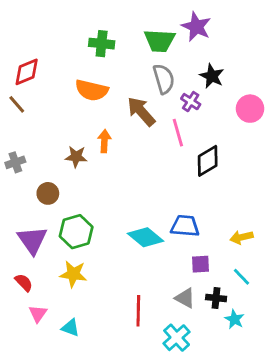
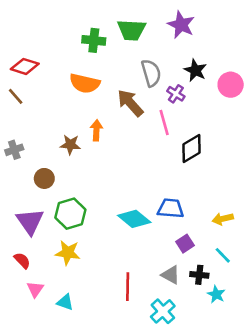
green trapezoid: (160, 41) -> (132, 30), moved
red diamond: (27, 72) -> (25, 66), turned 40
pink circle: (250, 109) -> (231, 85), moved
purple square: (201, 264) -> (185, 244), turned -30

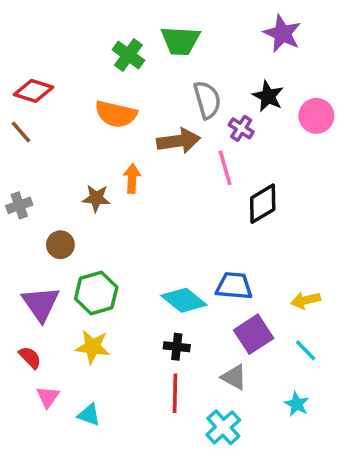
purple star: (181, 25) -> (282, 34), moved
green cross: (94, 40) -> (128, 55), turned 30
brown arrow: (130, 103) -> (179, 141), turned 124
purple square: (185, 244) -> (254, 334), size x1.5
black cross: (199, 275) -> (177, 347), moved

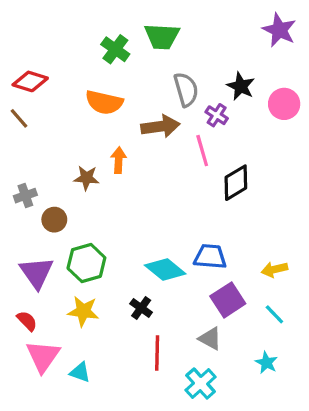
purple star: (282, 34) -> (279, 30), moved
gray cross: (19, 205) -> (25, 196), moved
black cross: (177, 347) -> (141, 308), moved, turned 30
pink triangle: (48, 397) -> (43, 356), size x1.6

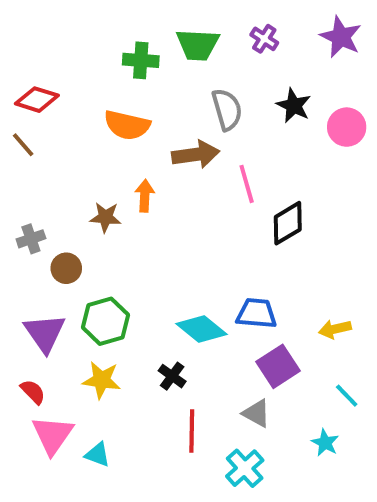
green cross: (115, 49) -> (141, 60), turned -32
purple cross: (217, 115) -> (264, 39), moved
cyan line: (274, 314) -> (347, 396), moved

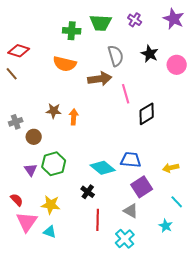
orange arrow: (145, 196) -> (74, 117), moved
purple triangle: (45, 333) -> (31, 170), moved, size x0.6
yellow star: (102, 380) -> (51, 205), moved

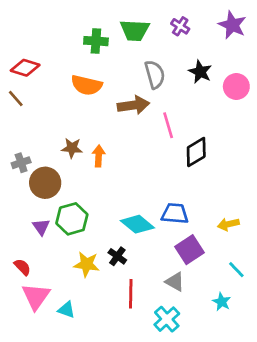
brown circle: (34, 137) -> (45, 183), size x1.5
yellow star: (51, 205) -> (87, 264), moved

